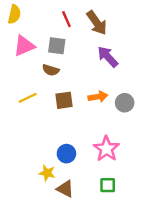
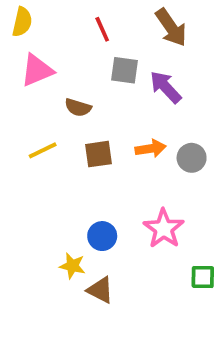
brown arrow: (97, 23) -> (171, 27), moved
gray square: (57, 46) -> (125, 70), moved
green square: (108, 185) -> (203, 277), moved

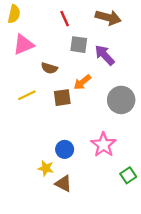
brown arrow: (171, 27) -> (108, 18), turned -40
orange arrow: (151, 149) -> (82, 82), moved, turned 150
gray circle: (192, 158) -> (121, 100), size x1.5
green square: (203, 277) -> (128, 175), turned -35

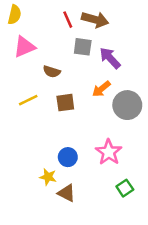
brown arrow: (108, 18) -> (95, 20), moved
orange arrow: (82, 82) -> (101, 89), moved
green square: (128, 175) -> (125, 188), moved

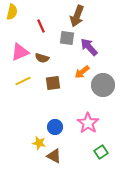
red line: (68, 20) -> (41, 26), moved
brown arrow: (95, 20) -> (77, 16), turned 95
pink triangle: (24, 47) -> (20, 52), moved

